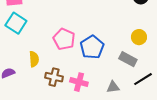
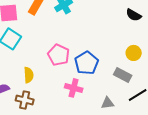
brown cross: (54, 77) -> (25, 100), moved
pink cross: (79, 82) -> (74, 88), moved

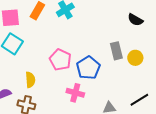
gray rectangle: (123, 75) -> (116, 51), moved, turned 48

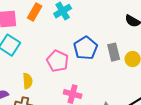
blue pentagon: (88, 68) -> (86, 48), moved

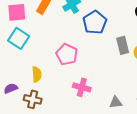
blue pentagon: (86, 48) -> (95, 22), moved

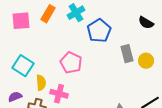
cyan square: (19, 38) -> (23, 66), moved
pink cross: (82, 87) -> (59, 94), moved

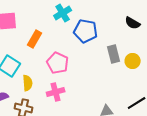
orange rectangle: (48, 14) -> (35, 39), moved
blue pentagon: (99, 31) -> (86, 31), turned -30
pink cross: (59, 94) -> (56, 92), moved, turned -30

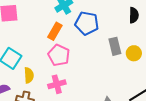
black semicircle: (133, 23) -> (134, 15), turned -119
orange rectangle: (35, 39) -> (55, 31), moved

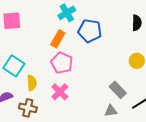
gray rectangle: (115, 46) -> (118, 90), moved, turned -30
pink cross: (57, 84) -> (60, 92), turned -30

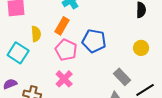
blue pentagon: (90, 31) -> (94, 41), moved
yellow semicircle: (32, 83) -> (36, 34), moved

